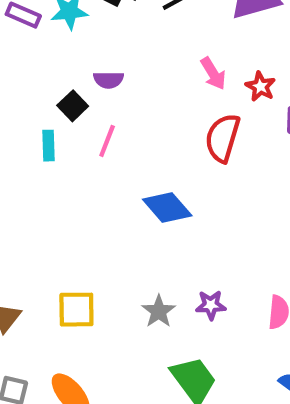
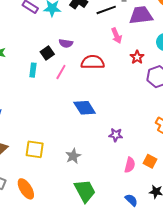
pink arrow: (213, 73) -> (116, 36), moved
red semicircle: (223, 138) -> (93, 62), moved, turned 65
purple star: (211, 305) -> (116, 135), moved

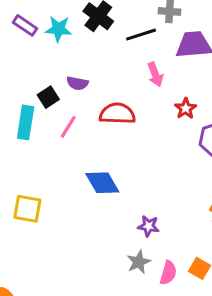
cyan rectangle: (33, 70) -> (26, 122), size x1.5
yellow square: (35, 149) -> (27, 209), moved
gray star: (73, 156) -> (139, 262), moved

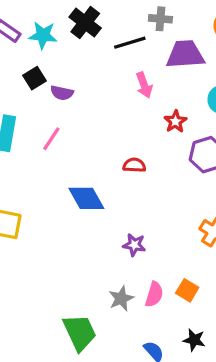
black square: (48, 97) -> (34, 78), moved
red semicircle: (117, 114) -> (134, 165), moved, size x0.6
gray star: (139, 262) -> (121, 299), moved

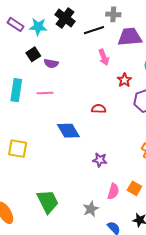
pink line: (51, 139) -> (45, 93), turned 56
gray star: (121, 299) -> (91, 209), moved
green trapezoid: (80, 332) -> (48, 202), moved

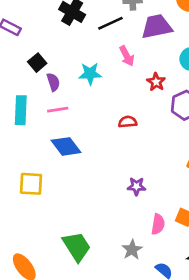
cyan star: (38, 27) -> (90, 74), moved
purple semicircle: (51, 63) -> (53, 82), moved, turned -112
blue diamond: (68, 131) -> (66, 146), moved

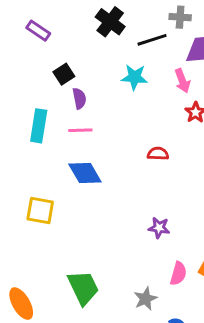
pink arrow: (127, 56) -> (182, 81), moved
cyan star: (90, 74) -> (134, 77), moved

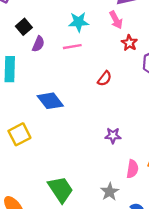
purple semicircle: (79, 98) -> (38, 44), turned 42
pink line: (80, 130) -> (72, 47), moved
red semicircle: (158, 154) -> (105, 79), turned 133
yellow square: (40, 210) -> (19, 134), turned -30

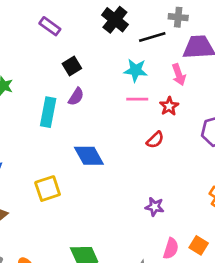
red star: (129, 43) -> (169, 106), moved
purple semicircle: (38, 44) -> (76, 97), moved
pink line: (72, 47) -> (137, 99), moved

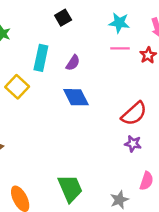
purple semicircle: (76, 97) -> (73, 63), moved
red semicircle: (155, 140) -> (134, 114), moved, size x1.6
yellow square: (48, 189) -> (17, 87), moved, turned -30

